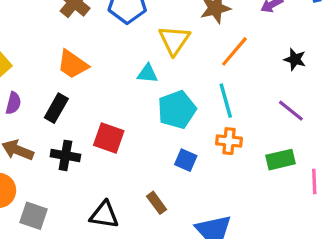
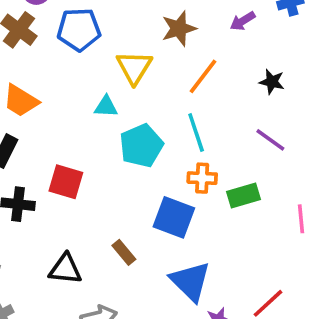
blue square: (186, 160) -> (174, 217), moved, size x1.6
green rectangle: (281, 160) -> (243, 196), moved

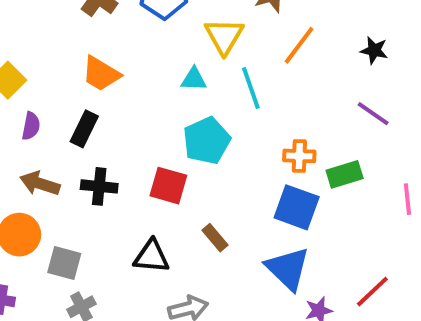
cyan line: (196, 133) -> (251, 88), moved
cyan pentagon: (141, 146) -> (207, 141), moved
red square: (66, 182) -> (168, 186), moved
blue square: (174, 217) -> (297, 207), moved

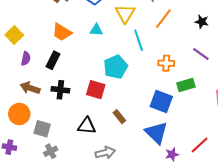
cyan triangle: (194, 79) -> (96, 30), moved
orange cross: (299, 156) -> (166, 63), moved

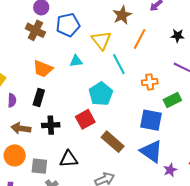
red square: (96, 90) -> (85, 119), turned -36
brown rectangle: (119, 117) -> (113, 142), size x1.6
black triangle: (87, 126) -> (69, 159), moved

